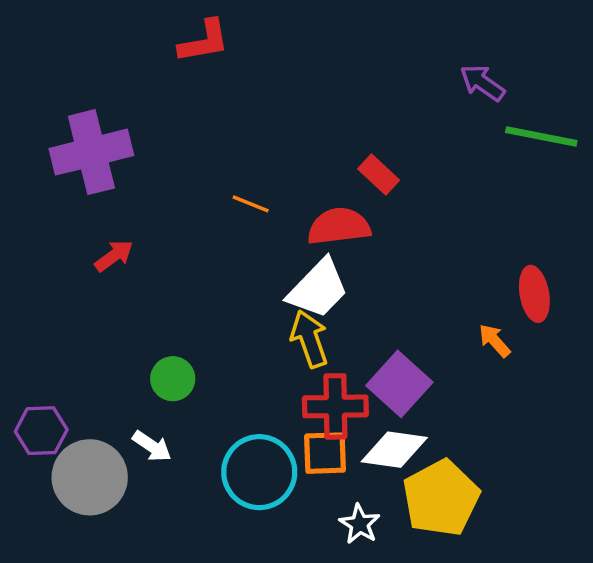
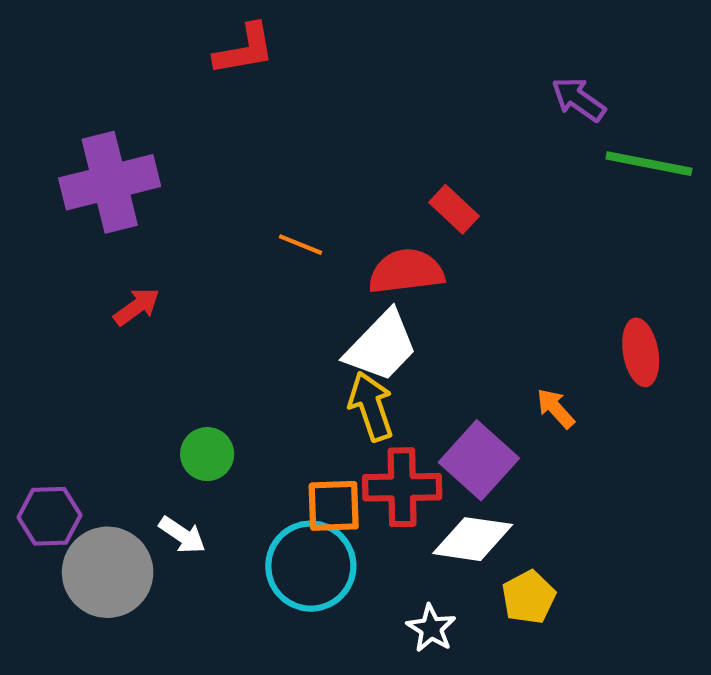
orange arrow: (495, 341) -> (556, 408), moved
orange square: (325, 453) -> (334, 506), moved
yellow pentagon: (441, 498) -> (529, 597), size x0.6

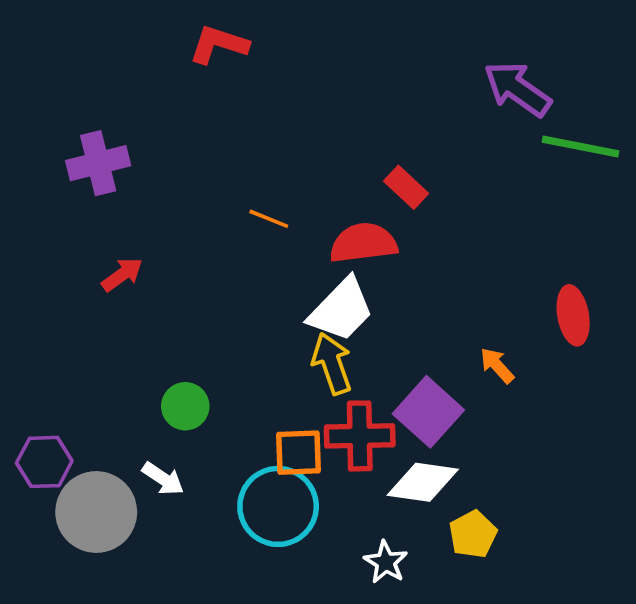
red L-shape: (244, 50) -> (219, 44), turned -152
purple arrow: (578, 99) -> (517, 89), size x1.4
purple cross: (110, 182) -> (98, 163), size x0.7

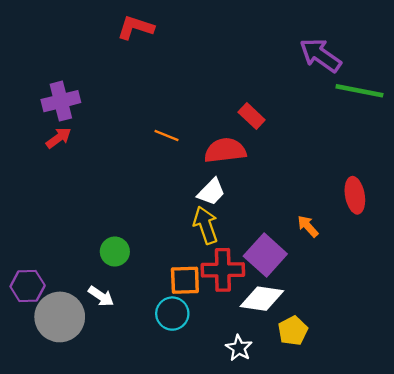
red arrow: (122, 275) -> (59, 138), moved
white trapezoid: (341, 310) -> (211, 192), size x0.7
cyan circle: (278, 506) -> (172, 314), size x0.7

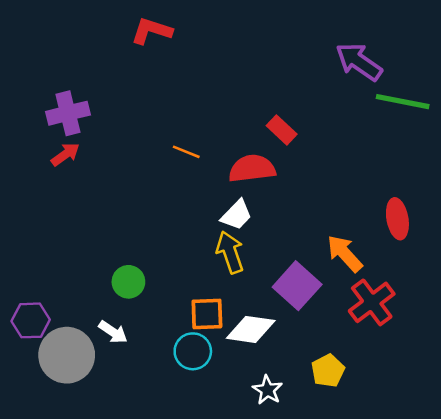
orange arrow: (308, 226) -> (345, 253), size x1.5
red cross: (223, 270) -> (372, 302), moved, turned -36
white diamond: (262, 299) -> (251, 329), moved

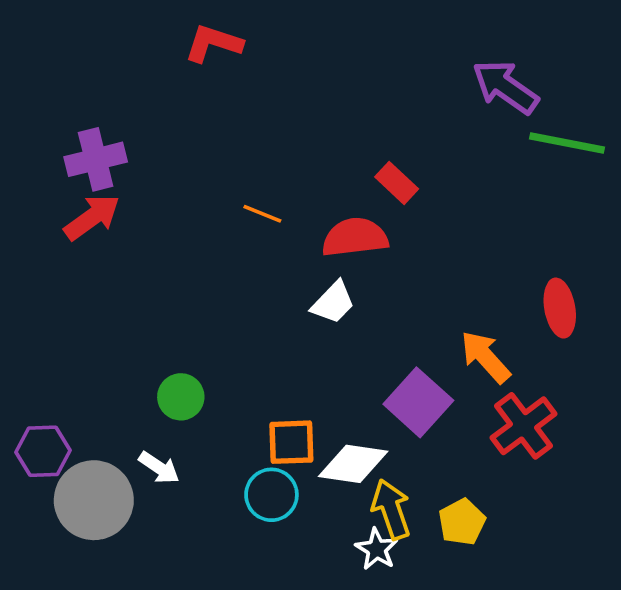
red arrow: (65, 154) -> (92, 217), size x1.4
yellow arrow: (230, 252) -> (391, 509), moved

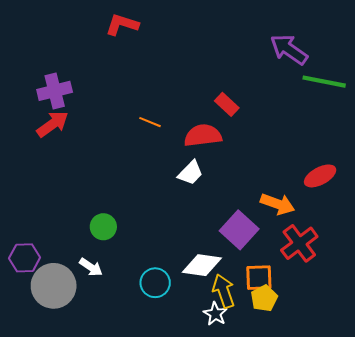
red ellipse: (560, 308) -> (320, 176), turned 72
orange arrow: (485, 357) -> (278, 204), turned 152
orange square: (291, 442) -> (259, 278), moved

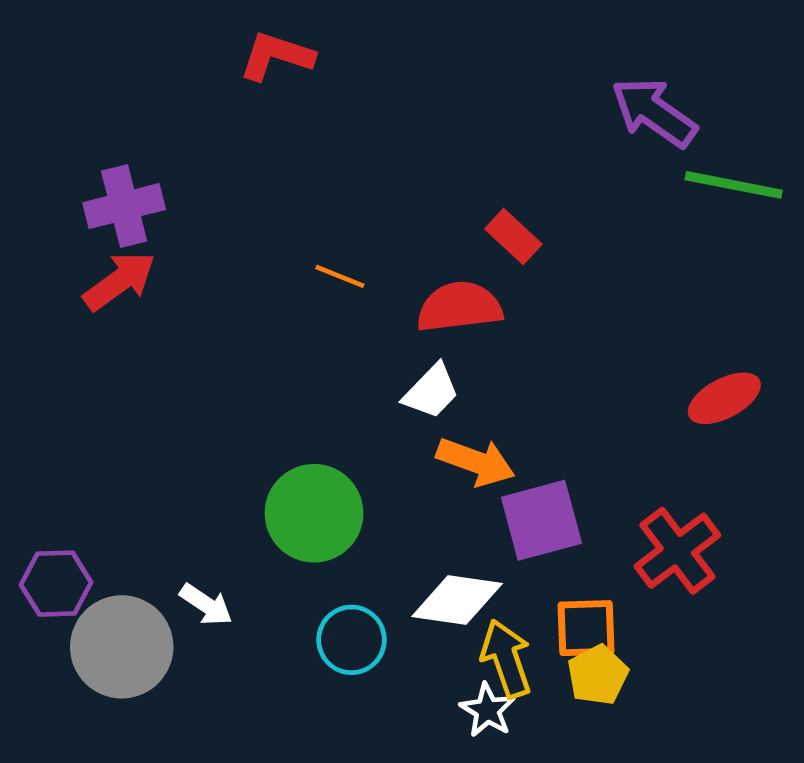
orange arrow: (278, 204) -> (476, 462), moved
green circle: (103, 227) -> (314, 513), moved, size x1.6
purple square: (239, 230) -> (541, 520), turned 33

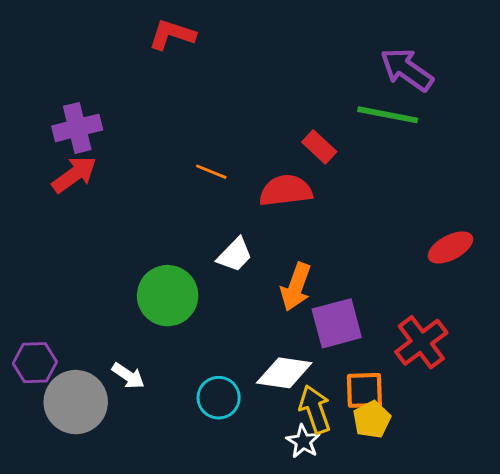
green line: (734, 185) -> (388, 115), moved
white trapezoid: (431, 391) -> (235, 255), moved
orange arrow: (476, 462) -> (296, 287), turned 90
green circle: (314, 513) -> (168, 296), moved

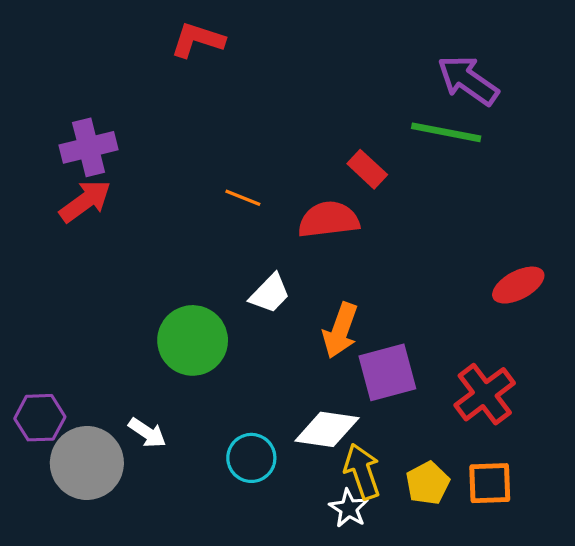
orange square: (364, 390) -> (490, 483), moved

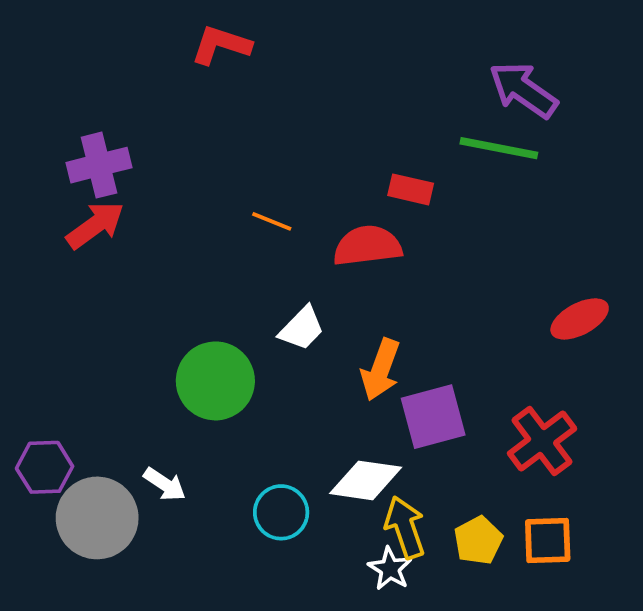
red rectangle: (367, 169) -> (411, 189), turned -30

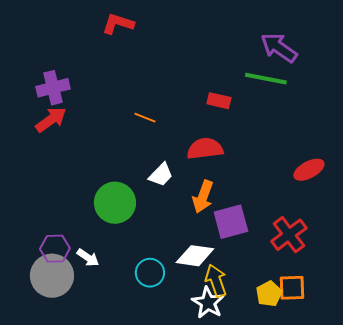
red semicircle: (367, 246) -> (205, 149), moved
purple hexagon: (45, 467) -> (55, 249), moved
yellow pentagon: (478, 541) -> (269, 294), moved
white star: (390, 569) -> (208, 303), size x1.4

